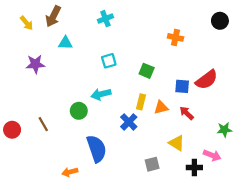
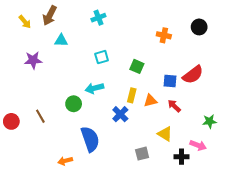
black circle: (220, 21) -> (199, 27), moved

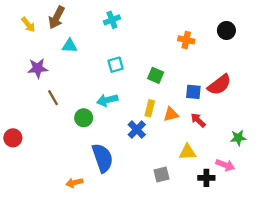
brown line: (40, 116) -> (53, 98), moved
yellow triangle: (165, 134) -> (187, 152), turned -35

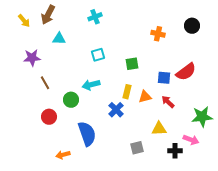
green square: (156, 75) -> (132, 64), turned -32
red circle: (13, 138) -> (49, 117), moved
green star: (238, 138) -> (202, 117), size x1.5

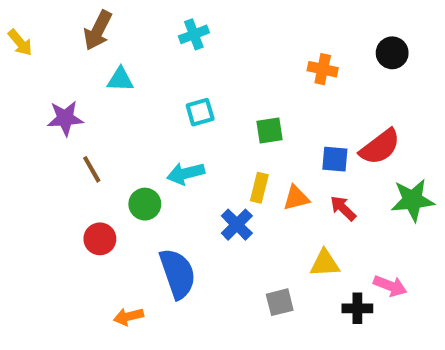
yellow arrow: (24, 21) -> (20, 43), moved
green star: (202, 117) -> (413, 200), moved

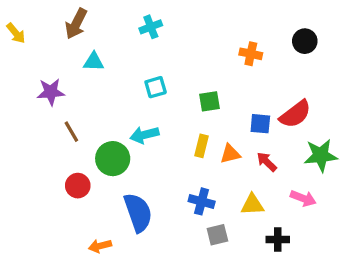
green circle: (145, 204) -> (113, 159), size x1.4
blue cross: (237, 225) -> (202, 201), moved, turned -30
pink arrow: (390, 286) -> (303, 198), moved

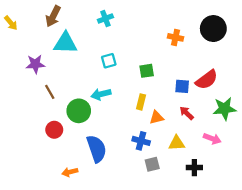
black circle: (305, 41) -> (213, 29), size x1.5
cyan triangle: (94, 62) -> (65, 43), size x1.6
orange triangle: (230, 154) -> (157, 118), moved

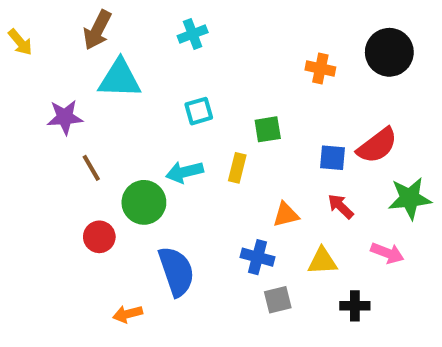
yellow rectangle: (141, 102) -> (237, 168), moved

